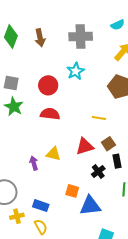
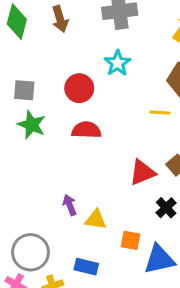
yellow line: (99, 118) -> (160, 112), moved
yellow triangle: (53, 154) -> (96, 219), moved

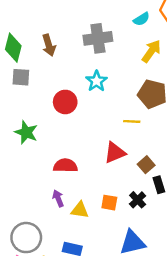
gray square: (24, 90) -> (21, 77), moved
red semicircle: (86, 130) -> (65, 166), moved
red triangle: (142, 173) -> (115, 153), moved
orange square: (130, 240) -> (109, 203), moved

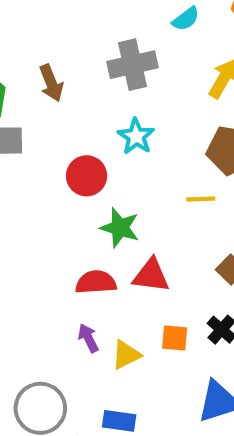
cyan semicircle: (141, 19) -> (186, 19), moved
green star: (26, 132) -> (120, 228), moved
red triangle: (115, 153) -> (151, 275), moved, turned 35
yellow triangle: (80, 210) -> (126, 355), turned -30

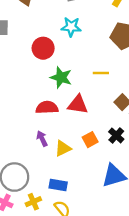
cyan star: (136, 136) -> (71, 27), turned -30
yellow line: (201, 199) -> (101, 73), moved
orange square: (175, 338) -> (90, 140), turned -35

